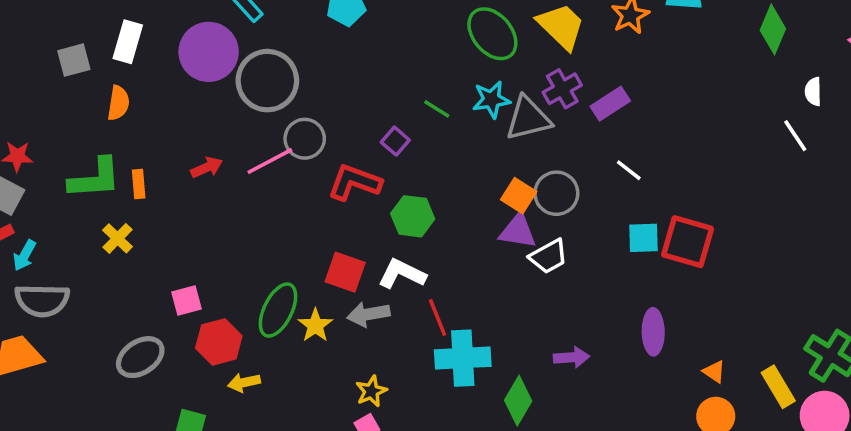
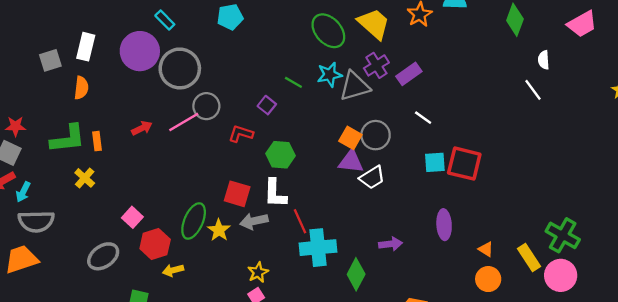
red L-shape: (355, 182) -> (241, 134), size x0.7
white L-shape: (402, 274) -> (275, 193), turned -112
pink square: (186, 300) -> (132, 217), turned -30

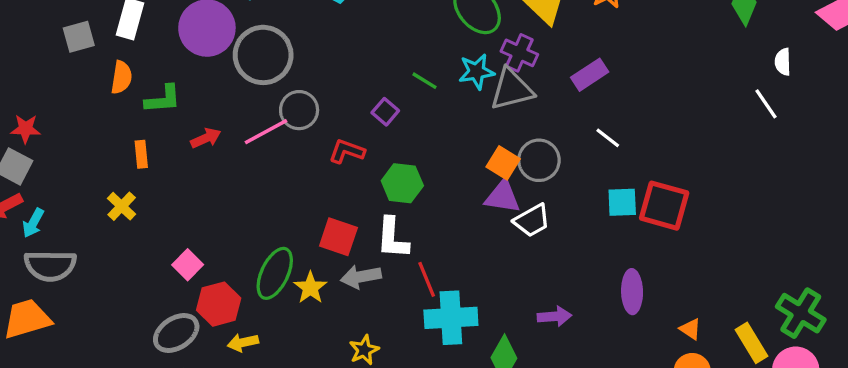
purple cross: (376, 65) -> (519, 53), moved, turned -35
green L-shape: (68, 139) -> (163, 99), moved, size x0.7
gray ellipse: (103, 256) -> (176, 333), moved

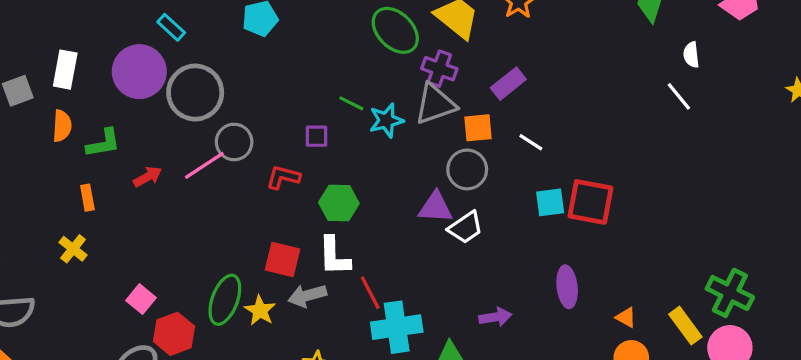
cyan star: (476, 72) -> (386, 120), moved
purple square: (385, 112) -> (317, 136), turned -35
orange square: (503, 163) -> (478, 128), moved, turned -32

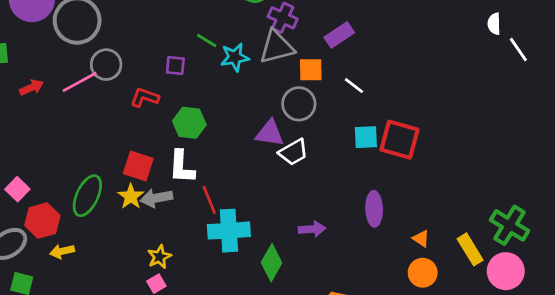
white line: (679, 96) -> (518, 50), moved
yellow star: (260, 310) -> (131, 196), moved

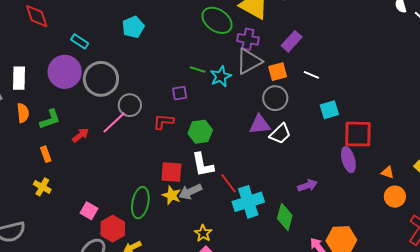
red square: (400, 140) -> (358, 134), moved

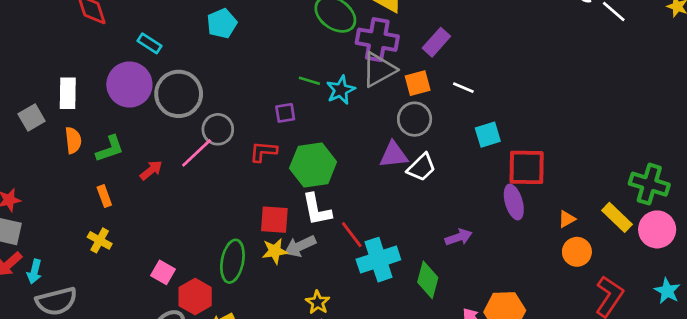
purple cross: (248, 39) -> (377, 40), size x1.4
green hexagon: (200, 132) -> (313, 165), size x1.4
orange triangle: (388, 172) -> (567, 219), turned -48
yellow star: (172, 195) -> (275, 251), turned -30

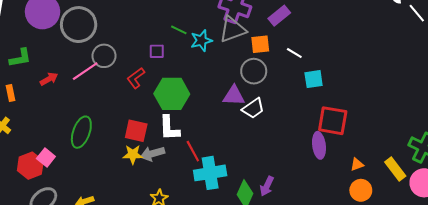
cyan square: (488, 135) -> (314, 79), moved
red L-shape: (263, 152) -> (136, 78), turned -50
purple arrow: (459, 237) -> (267, 186), moved, turned 126
green ellipse: (232, 261) -> (81, 132), moved
red hexagon: (195, 297) -> (30, 166), moved

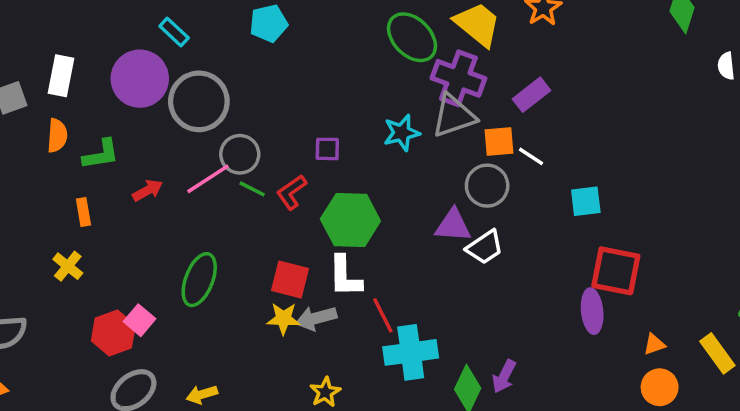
green line: (179, 30) -> (252, 189), moved
white line: (294, 53) -> (531, 156), moved

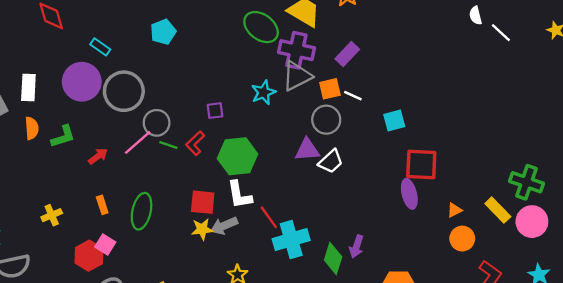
orange rectangle: (83, 212) -> (102, 205), moved
yellow cross: (68, 266) -> (52, 215), turned 36

